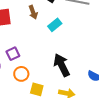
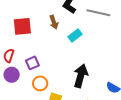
black arrow: (62, 65) -> (81, 76), turned 40

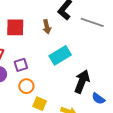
cyan rectangle: (75, 35) -> (60, 55), moved, size x1.5
black arrow: (81, 76) -> (82, 82), moved

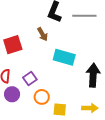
cyan rectangle: (60, 55) -> (64, 57), turned 65

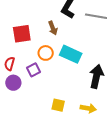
orange circle: (42, 97) -> (46, 53), moved

